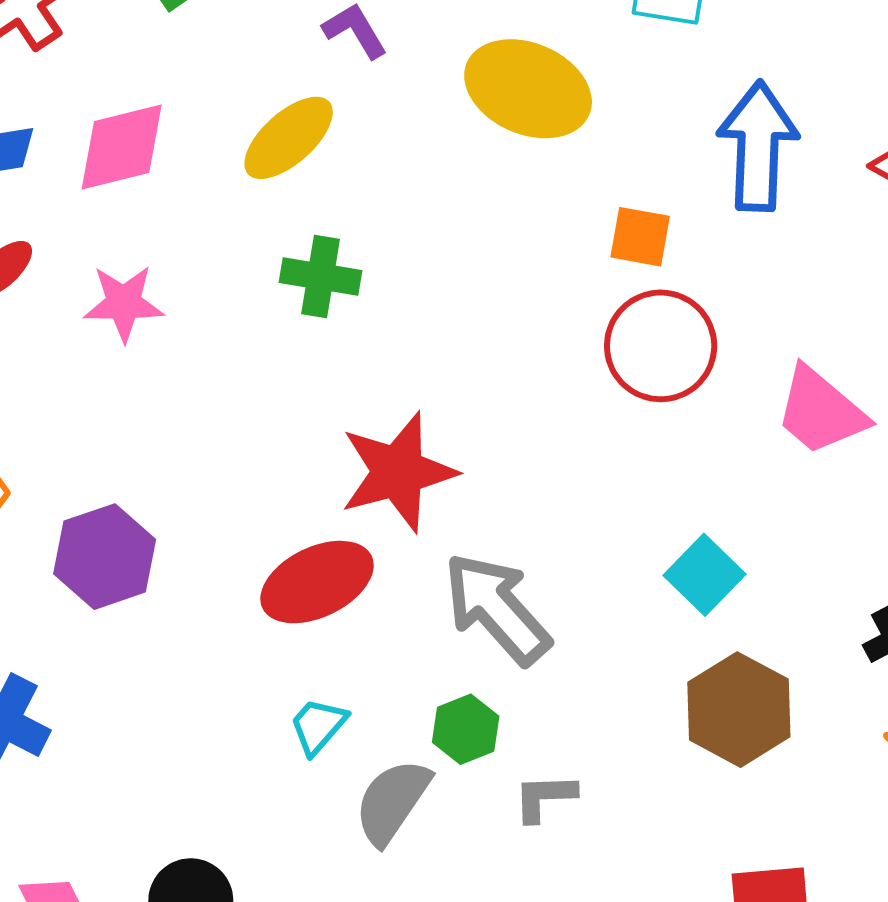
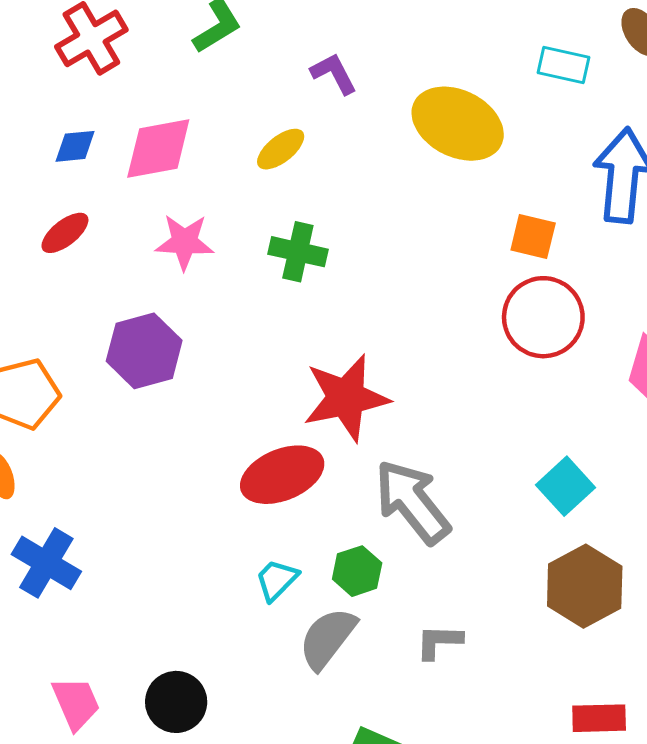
yellow ellipse: (289, 138) -> (281, 149), size x0.7
pink star: (124, 303) -> (184, 242), moved
purple hexagon: (105, 557) -> (144, 351), moved
green hexagon: (466, 729) -> (357, 571), moved

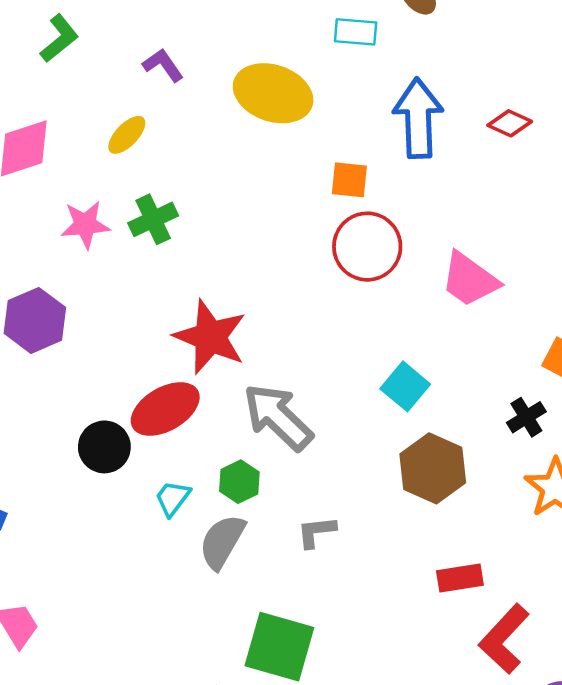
pink star: (184, 242) -> (85, 225), moved
green cross: (298, 252) -> (153, 219), turned -30
red star: (346, 398) -> (210, 337), turned -30
black circle: (176, 702) -> (104, 447), moved

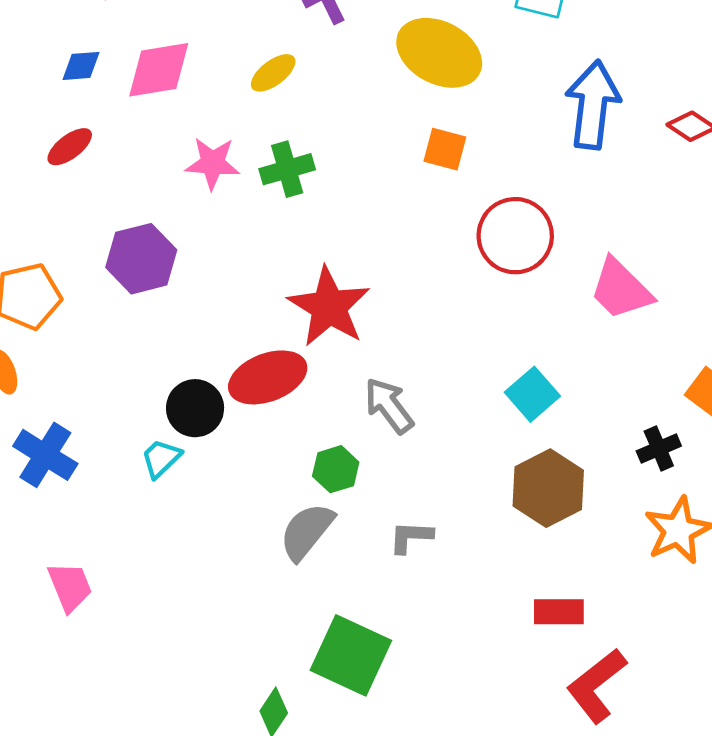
orange square: (349, 180) -> (445, 149), moved
gray arrow: (278, 417) -> (389, 406), size x0.7
cyan trapezoid: (173, 498) -> (161, 458), moved

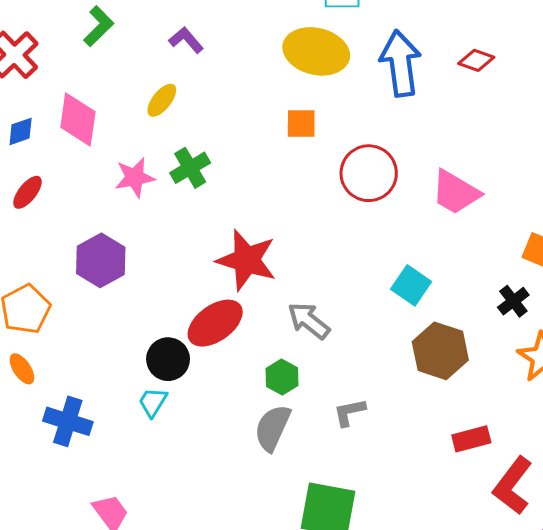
yellow ellipse: (439, 53) -> (316, 51), moved
pink diamond: (159, 70) -> (78, 120), turned -58

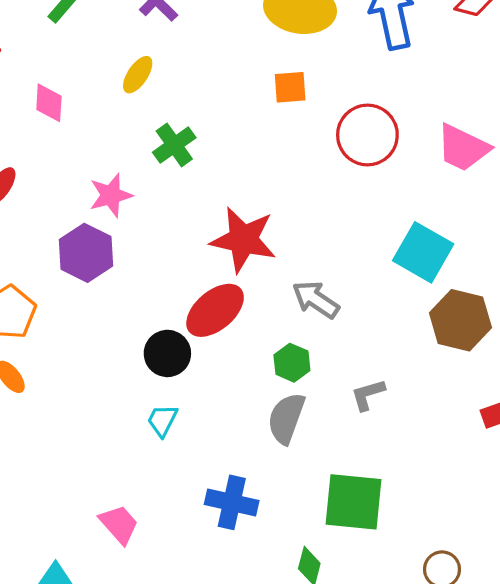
pink diamond: (78, 120) -> (49, 103), size x0.7
pink star: (135, 177) -> (111, 195), moved
cyan square: (411, 285) -> (423, 252), size x1.4
cyan trapezoid: (153, 402) -> (162, 420), moved
blue cross: (68, 421) -> (232, 502), moved

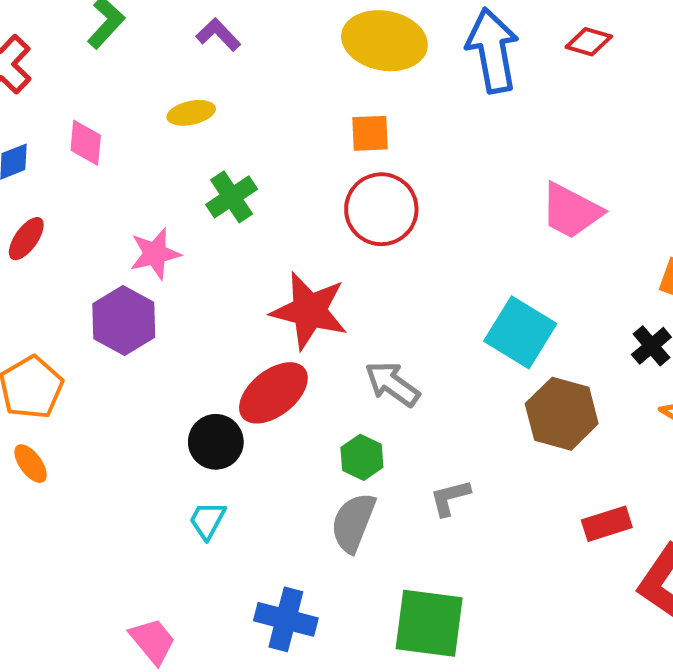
yellow ellipse: (138, 75) -> (191, 113), turned 42
red circle: (367, 135) -> (381, 209), moved

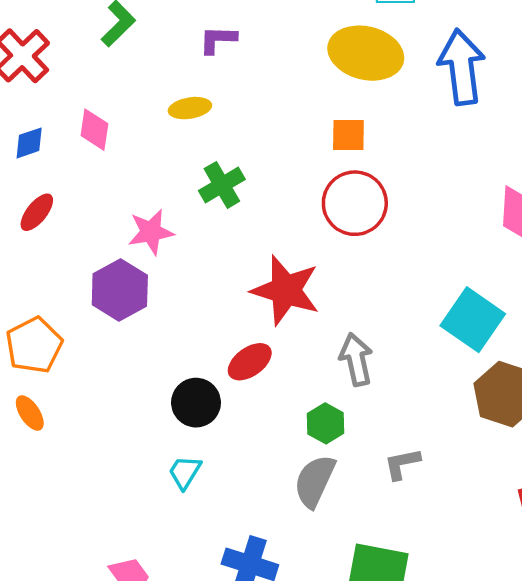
purple L-shape: (218, 35) -> (218, 40), turned -48
gray arrow: (392, 384) -> (356, 359), turned 39
red ellipse: (273, 393) -> (250, 362), size x0.7

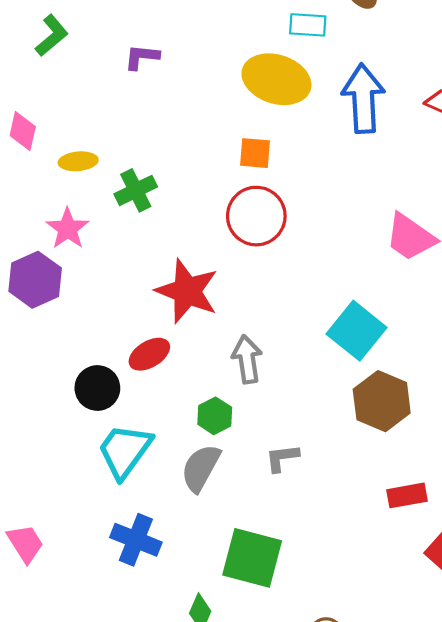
yellow ellipse: (190, 108) -> (78, 161), moved
pink star: (151, 232) -> (68, 229), turned -30
cyan trapezoid: (185, 472) -> (125, 451), moved, size x1.8

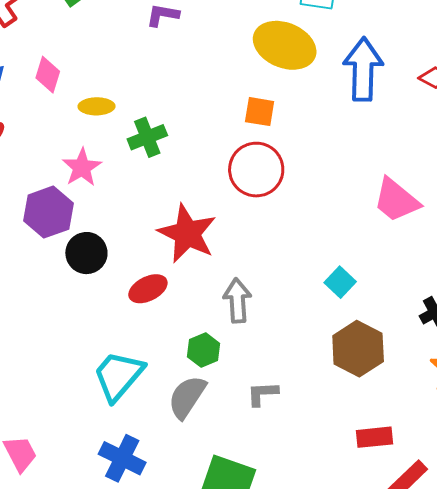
cyan square: (357, 331) -> (340, 282), size x0.6
black circle: (97, 388) -> (86, 253), moved

